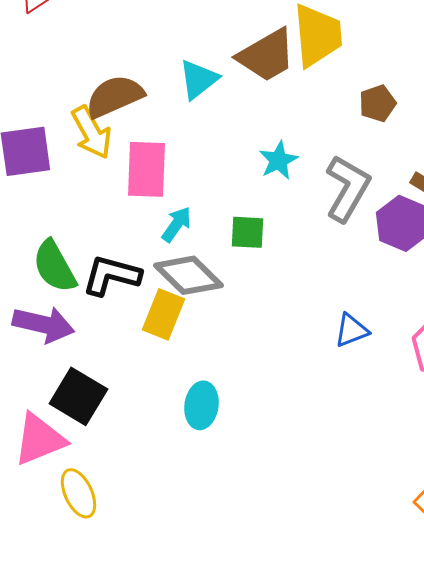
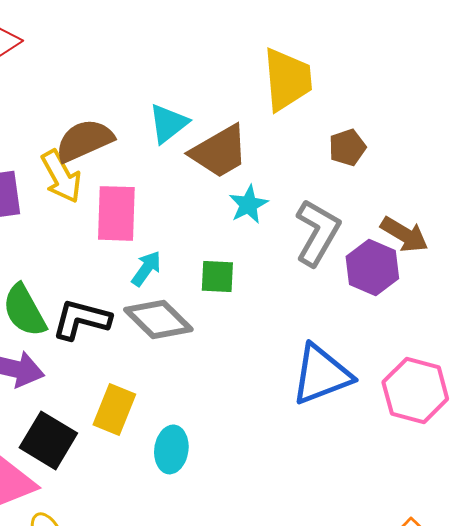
brown trapezoid: (266, 55) -> (219, 151), moved
yellow rectangle: (163, 314) -> (114, 409), moved
blue triangle: (351, 330) -> (321, 374), size x1.8

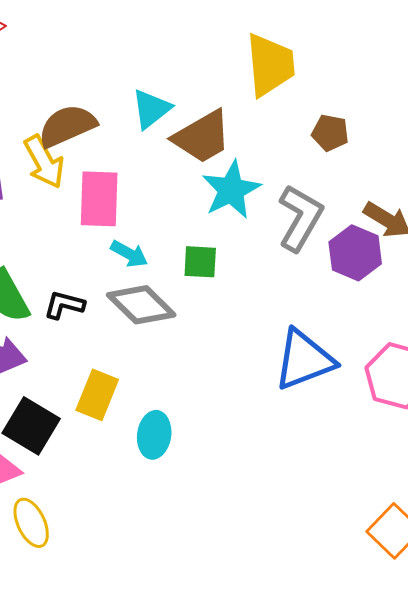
brown pentagon: (347, 147) -> (330, 133), turned 30
cyan star: (248, 204) -> (231, 190), size x1.5
cyan arrow: (146, 268) -> (129, 254), turned 84
black L-shape: (81, 319) -> (64, 305), size x0.7

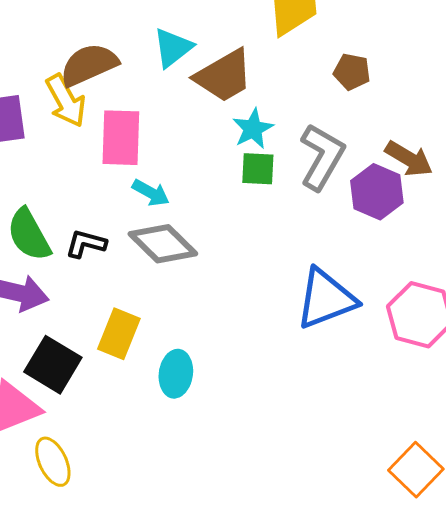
cyan star: (231, 190) -> (253, 129), size x0.7
green square: (200, 262) -> (258, 169), moved

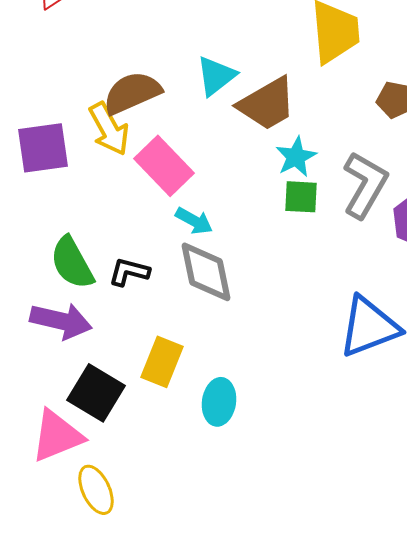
pink rectangle: (121, 138) -> (164, 166), turned -46
gray diamond: (163, 244) -> (206, 272), turned 34

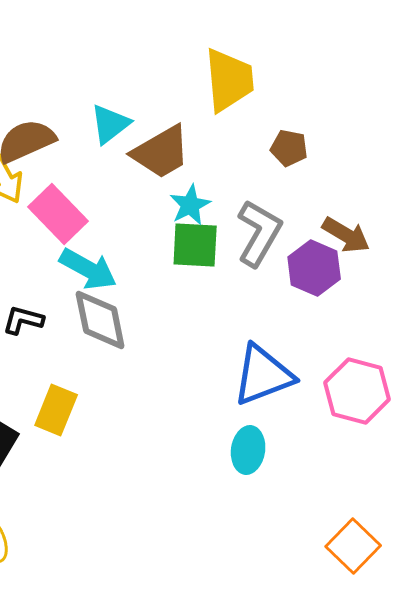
green square: (301, 197) -> (195, 245), size x1.4
cyan arrow: (194, 221) -> (88, 269), size x1.5
cyan ellipse: (219, 402) -> (248, 450), moved

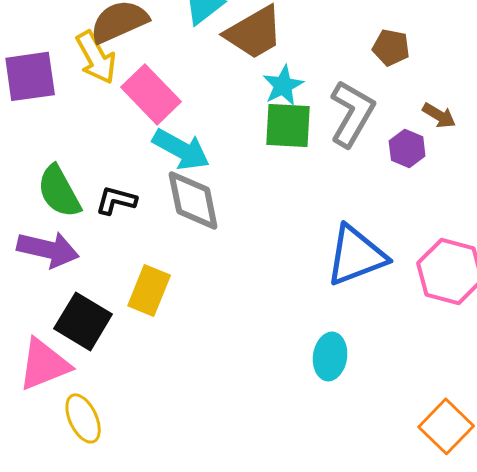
brown pentagon: (289, 148) -> (391, 47), moved
brown arrow: (346, 235) -> (439, 115), size x0.7
purple hexagon: (314, 268) -> (407, 148), size x0.7
cyan ellipse: (248, 450) -> (330, 356), moved

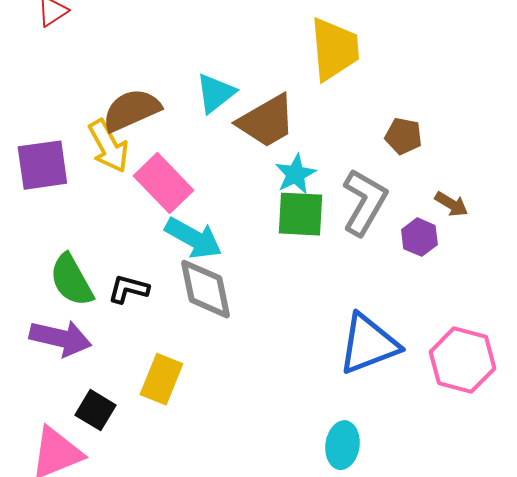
black square: (83, 321) -> (95, 410), size x0.7

